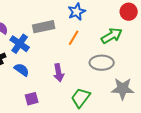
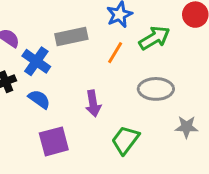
green arrow: (112, 36) -> (154, 38), moved
gray star: (123, 89) -> (187, 127), size x0.7
purple square: (32, 99) -> (54, 141), size x1.5

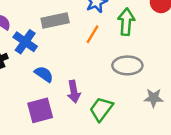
green arrow: (154, 38) -> (126, 22), turned -55
blue semicircle: (39, 99) -> (44, 74), moved
purple arrow: (93, 104) -> (74, 92), moved

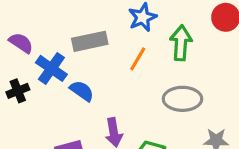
blue semicircle: (44, 74) -> (82, 91), moved

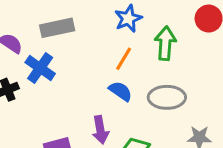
gray rectangle: (90, 41) -> (57, 28), moved
blue semicircle: (82, 91) -> (120, 91), moved

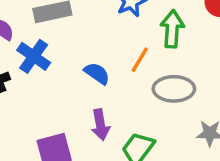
orange line: (124, 59) -> (140, 60), moved
blue semicircle: (120, 91) -> (97, 73), moved

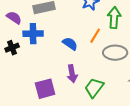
blue cross: (34, 56) -> (33, 34), turned -36

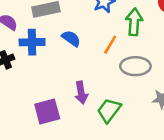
blue semicircle: (70, 44) -> (71, 38), moved

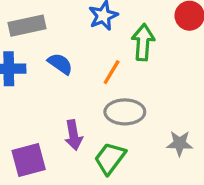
gray ellipse: (135, 66) -> (125, 112), moved

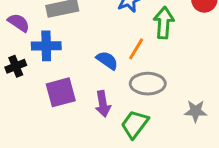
blue semicircle: (60, 64) -> (107, 60), moved
purple square: (29, 160) -> (61, 92), moved

